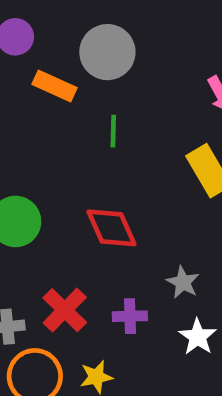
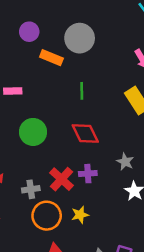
green line: (113, 131) -> (82, 91), moved
purple cross: (130, 316) -> (88, 174), moved

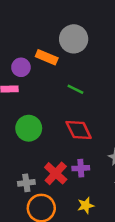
purple circle: (29, 32) -> (21, 67), moved
green line: (82, 91) -> (75, 89), turned -63
yellow star: (80, 215) -> (86, 205), moved

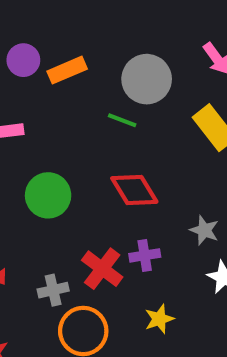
gray circle: (74, 39) -> (147, 79), moved
orange rectangle: (47, 57) -> (67, 70), turned -40
purple circle: (21, 67) -> (23, 60), moved

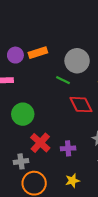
purple circle: (23, 60) -> (15, 55), moved
red diamond: (134, 190) -> (81, 105), moved
red cross: (102, 269) -> (40, 143), moved

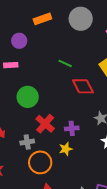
orange rectangle: (38, 53) -> (42, 19), moved
gray circle: (77, 61) -> (81, 19), moved
yellow star: (72, 181) -> (66, 149), moved

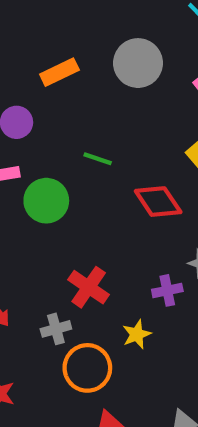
green line: (65, 63) -> (98, 159), moved
green circle: (28, 97) -> (46, 201), moved
purple cross: (72, 128) -> (167, 290), moved

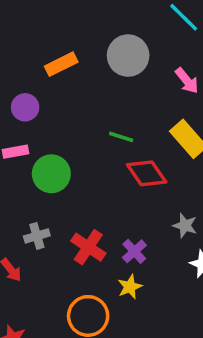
green line: (98, 159) -> (121, 137), moved
purple cross: (167, 290) -> (134, 251), moved, turned -30
gray cross: (56, 329) -> (37, 236), moved

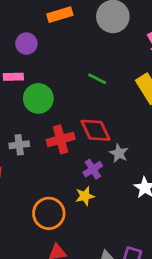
red diamond: (147, 173) -> (95, 130), moved
gray star: (185, 225) -> (119, 153), moved
red cross: (88, 247) -> (61, 139), moved, turned 32

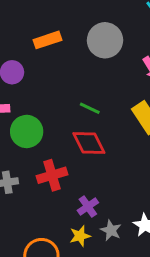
red diamond: (95, 130) -> (89, 143), moved
gray star: (119, 153) -> (111, 230), moved

